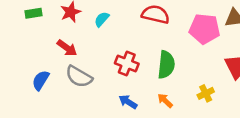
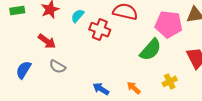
red cross: (127, 63) -> (100, 30), moved
green semicircle: (166, 65) -> (151, 50), moved, turned 35
gray semicircle: (79, 77) -> (57, 67), size x0.7

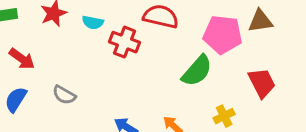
cyan semicircle: (78, 16) -> (93, 22), turned -120
red arrow: (47, 41) -> (22, 59), moved

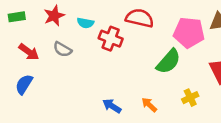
gray semicircle: (64, 95) -> (63, 49), moved

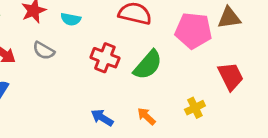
red cross: (111, 39) -> (105, 58), moved
green semicircle: (168, 61) -> (148, 65), moved

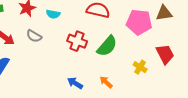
yellow cross: (195, 108) -> (140, 67), moved, turned -32

